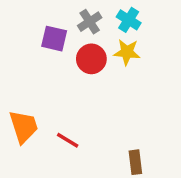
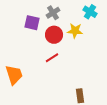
cyan cross: (129, 20) -> (90, 12), moved
red line: (68, 140) -> (52, 58), moved, turned -64

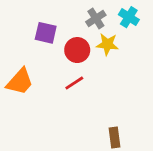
gray cross: (53, 13) -> (96, 18), moved
orange trapezoid: (14, 75) -> (20, 82), moved, turned 60

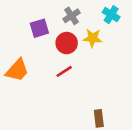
gray cross: (96, 18) -> (72, 16), moved
purple square: (46, 33) -> (39, 28), turned -30

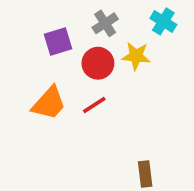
orange trapezoid: (17, 70) -> (49, 103), moved

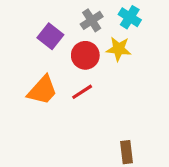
cyan cross: (163, 21) -> (130, 17), moved
purple square: (58, 41) -> (50, 36), turned -35

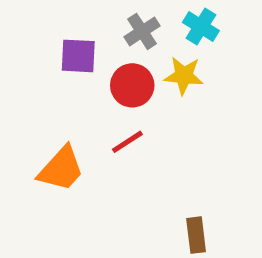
purple square: (50, 36) -> (78, 56), turned -35
orange trapezoid: (42, 90) -> (61, 169), moved

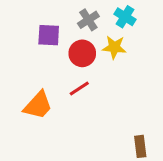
brown rectangle: (196, 235) -> (140, 146), moved

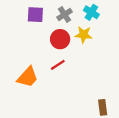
purple square: (49, 35) -> (35, 15), moved

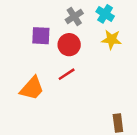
purple square: (35, 15) -> (41, 36), moved
yellow star: (84, 35) -> (111, 40), moved

